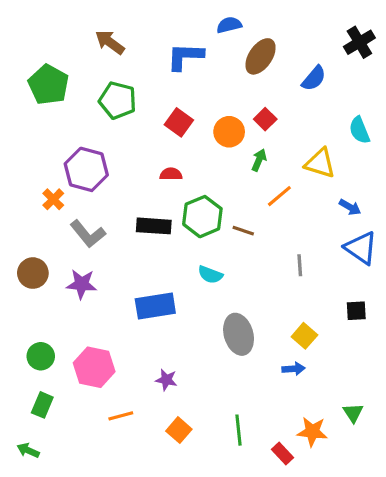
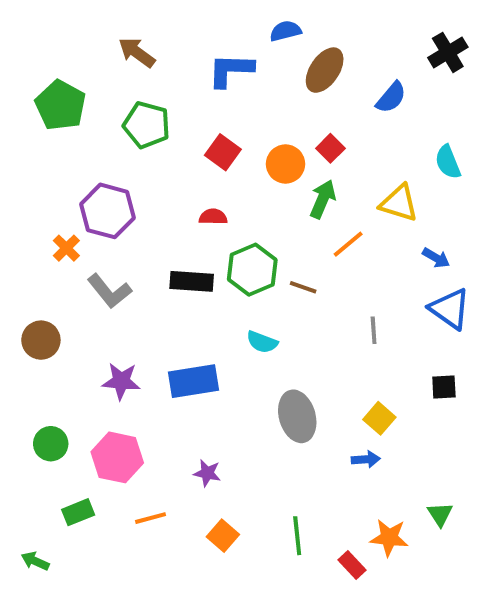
green arrow: (259, 160) -> (323, 199), size x1.4
purple star: (82, 284) -> (121, 381), moved
green rectangle: (42, 405) -> (78, 512), moved, turned 45

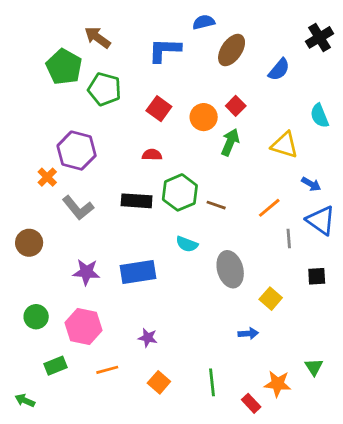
green pentagon: (61, 105) -> (64, 67), moved
orange line: (348, 244) -> (269, 208), moved
gray line: (374, 330) -> (289, 239), moved
gray ellipse: (297, 416) -> (230, 269), moved
blue arrow: (366, 459) -> (248, 333), moved

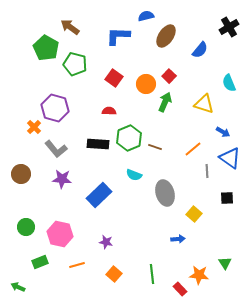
purple star: (86, 272) -> (62, 179), moved
blue rectangle: (138, 272) -> (99, 195), turned -35

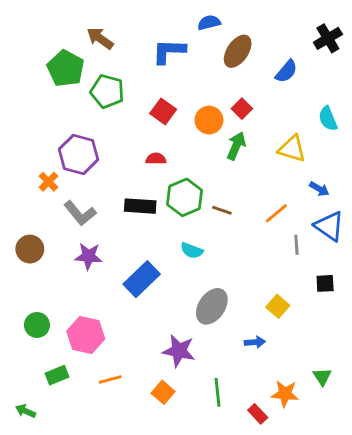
gray ellipse: (165, 193) -> (212, 306), moved, turned 50
purple star: (106, 242) -> (179, 351), moved, size x1.6

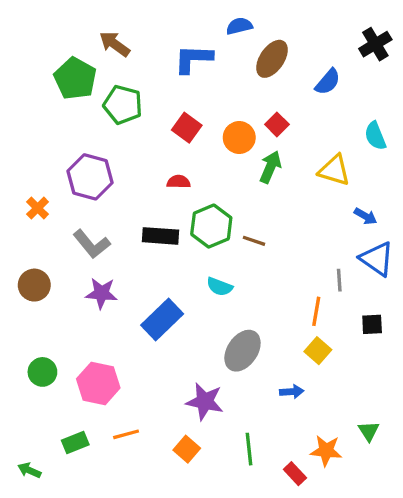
orange cross: (48, 182) -> (38, 208), moved
orange line: (276, 213) -> (316, 311), moved, turned -40
green rectangle: (57, 375) -> (75, 442), moved

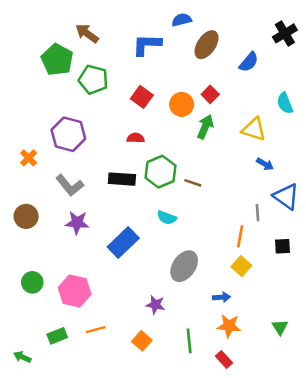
blue arrow: (365, 216) -> (265, 164), moved
purple star: (205, 401) -> (155, 305), size x0.7
orange star: (326, 451) -> (229, 326), moved

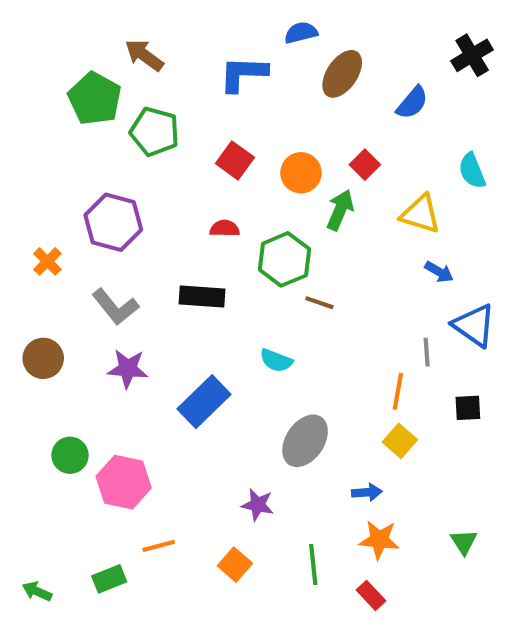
red square: (210, 94) -> (365, 165), moved
green hexagon: (160, 172) -> (284, 259), moved
green circle: (32, 282) -> (70, 455), moved
green rectangle: (57, 336) -> (109, 579), moved

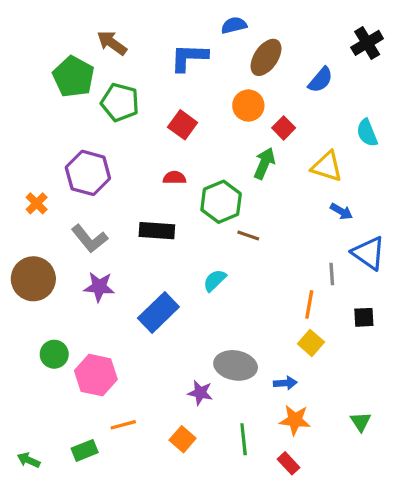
orange circle: (301, 173) -> (248, 106), moved
brown circle: (43, 358) -> (33, 279), size x1.4
cyan semicircle: (276, 360) -> (215, 280), turned 115
gray ellipse: (305, 441) -> (236, 365), moved, turned 66

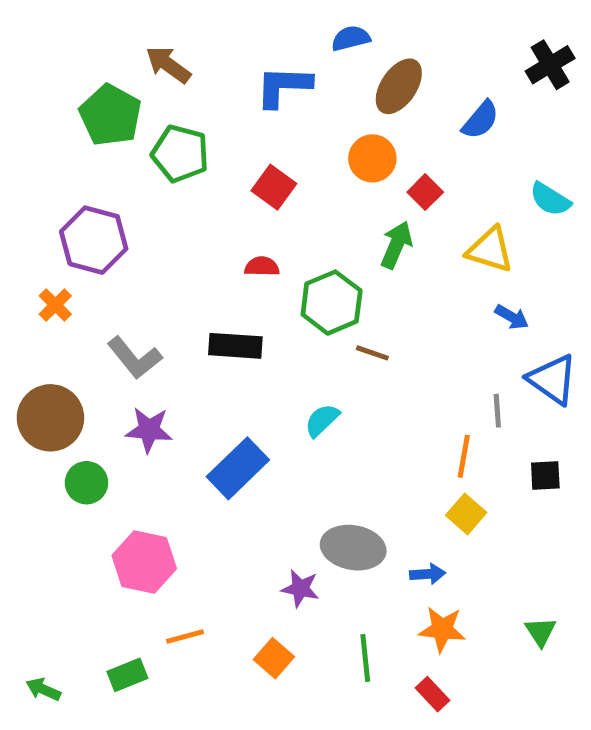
cyan semicircle: (367, 133) -> (550, 199), turned -36
purple hexagon: (88, 173) -> (94, 240), moved
green circle: (54, 354) -> (86, 483), moved

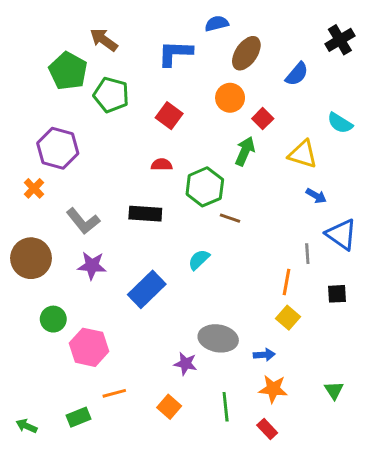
green circle: (86, 483) -> (53, 319), moved

